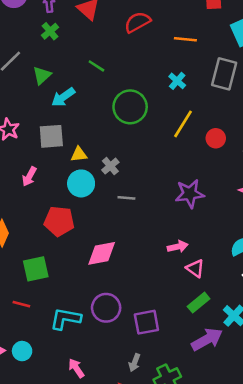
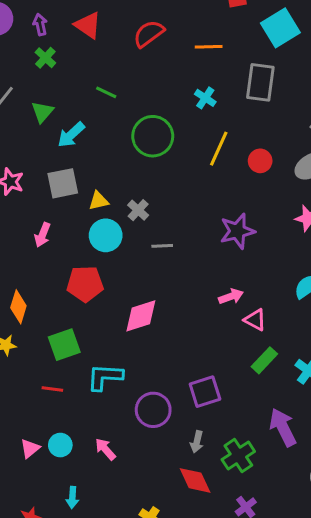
purple circle: (106, 308) -> (153, 410), moved
cyan L-shape: (65, 319) -> (105, 377), moved
purple arrow: (207, 339) -> (283, 427), moved, turned -80
pink arrow: (76, 368) -> (105, 449), moved

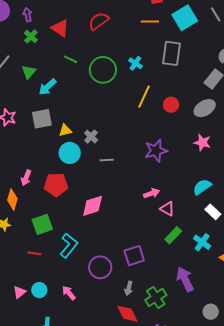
red triangle: (88, 25) -> (60, 28), moved
orange line: (209, 47) -> (150, 22), moved
green circle: (153, 136) -> (103, 70), moved
pink arrow: (43, 235) -> (26, 178), moved
cyan L-shape: (105, 377) -> (69, 246), turned 125

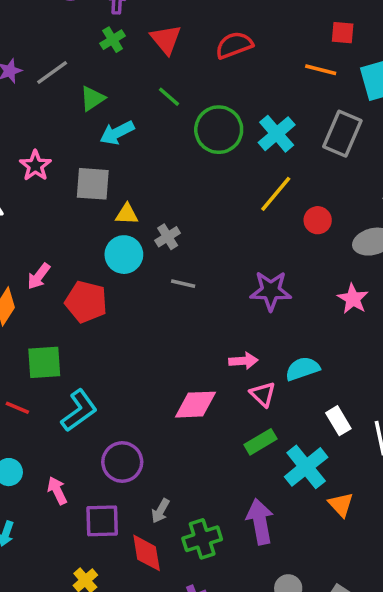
cyan cross: (135, 63) -> (277, 134), size x1.5
cyan semicircle: (202, 187) -> (302, 369), moved
pink diamond: (93, 206) -> (195, 405), moved
cyan cross: (202, 242) -> (306, 467), size x1.4
purple square: (134, 256) -> (102, 521), moved

